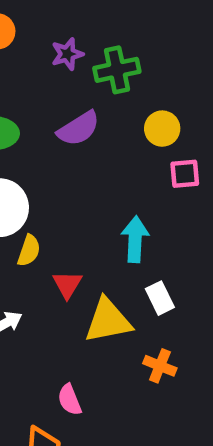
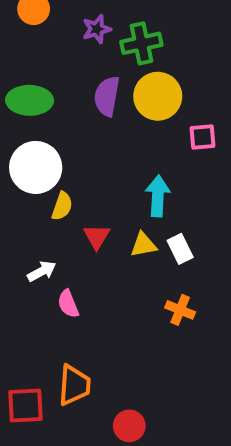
purple semicircle: (79, 129) -> (107, 96), turned 132
yellow circle: (162, 129) -> (158, 96), moved, size x1.5
yellow triangle: (108, 321) -> (143, 245), moved, size x0.6
pink semicircle: (70, 400) -> (68, 304), moved

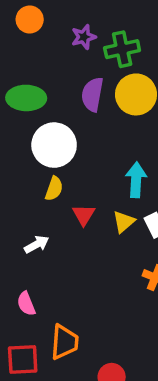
white circle: (36, 167) -> (54, 145), moved
yellow triangle: (143, 245) -> (124, 222), turned -30
pink semicircle: (68, 304) -> (26, 304), moved

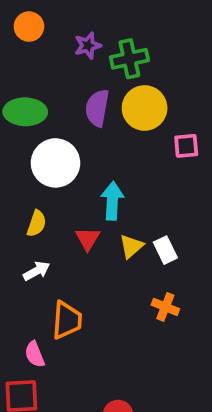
cyan arrow: (136, 180) -> (112, 201), moved
yellow semicircle: (54, 189) -> (37, 224), moved
pink semicircle: (26, 304) -> (35, 354), moved
orange trapezoid: (65, 342) -> (67, 320), moved

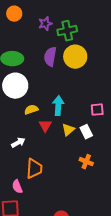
pink square: (186, 146) -> (97, 110), moved
white circle: (55, 163) -> (15, 86), moved
yellow semicircle: (37, 224) -> (31, 110), moved, turned -128

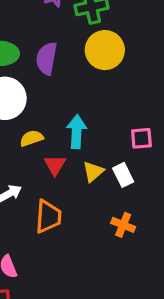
purple semicircle: (50, 57) -> (47, 58), moved
orange trapezoid: (34, 169) -> (48, 217), moved

